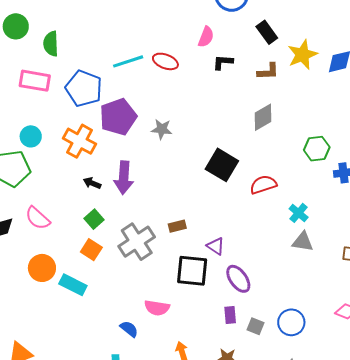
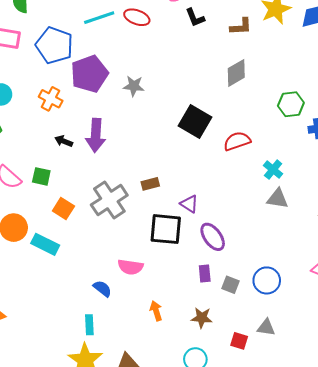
black L-shape: (223, 62) -> (195, 18), turned -115
orange cross: (80, 141) -> (51, 99), size x0.7
green square: (94, 219) -> (41, 176), moved, turned -36

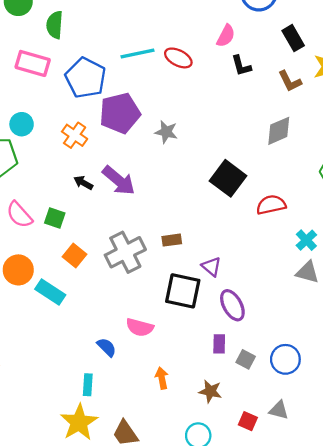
brown L-shape: (241, 26) -> (290, 81), turned 60
purple arrow: (96, 135) -> (119, 180), turned -60

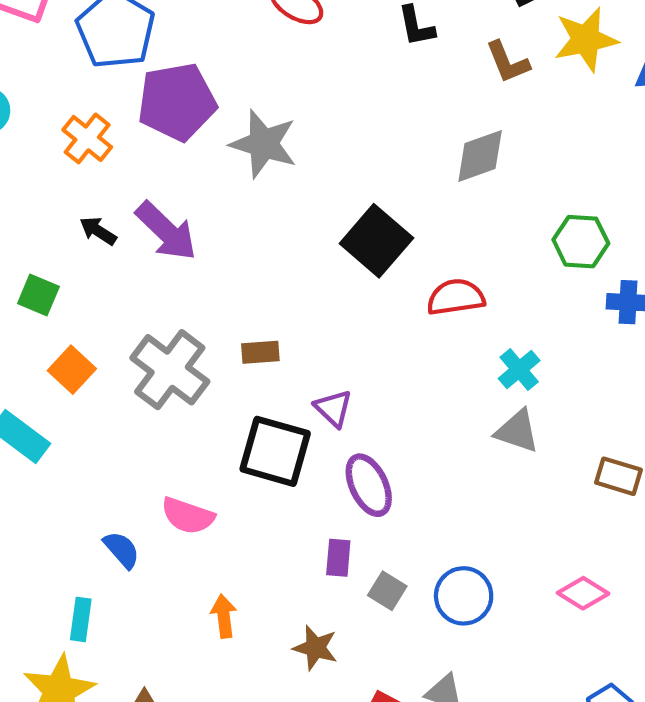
gray star: (166, 132) -> (264, 144), size x1.5
gray cross: (125, 252) -> (170, 370), turned -30

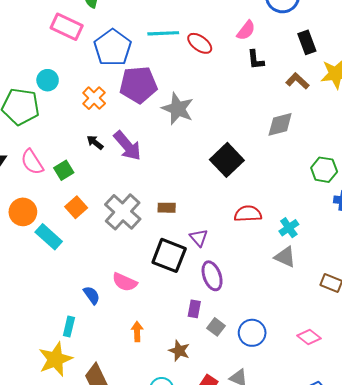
brown L-shape: (508, 62) -> (297, 81), turned 150
green square: (38, 295) -> (64, 170), turned 30
red semicircle: (456, 297) -> (248, 214), moved

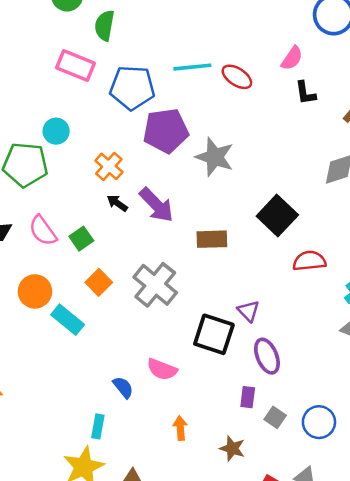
blue pentagon: (113, 48) -> (132, 88), turned -30
orange cross: (94, 98) -> (109, 166), moved
brown rectangle: (167, 208) -> (212, 239), moved, size x1.4
red semicircle: (248, 214) -> (309, 261), moved

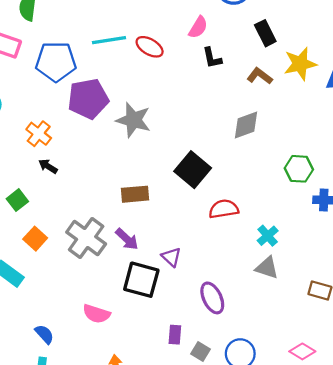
purple arrow: (156, 205) -> (127, 239), moved, size x0.7
purple ellipse: (267, 356) -> (212, 298), moved
blue semicircle: (123, 387) -> (44, 334), moved

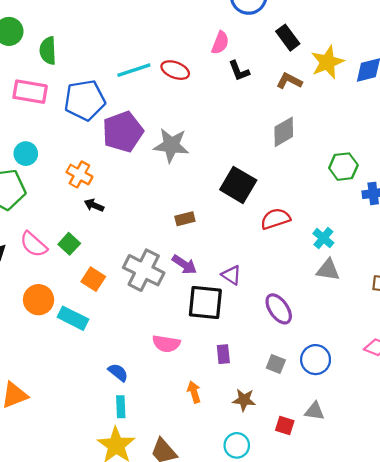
brown rectangle: (135, 194) -> (185, 219), size x0.7
purple rectangle: (175, 335) -> (223, 354), moved

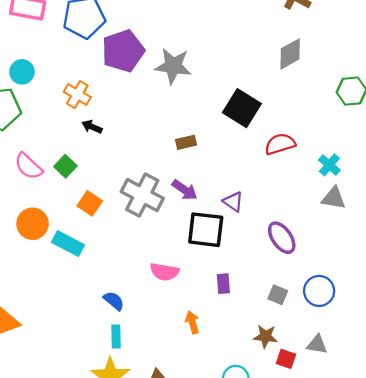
brown star: (244, 400) -> (265, 336), moved

